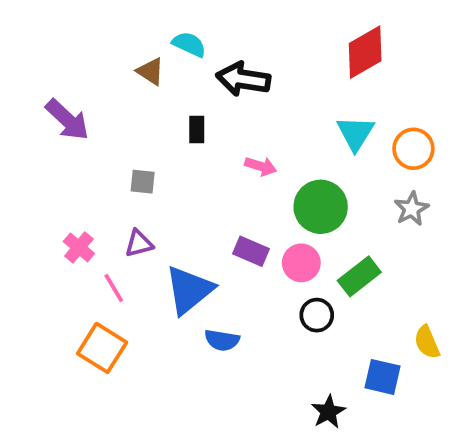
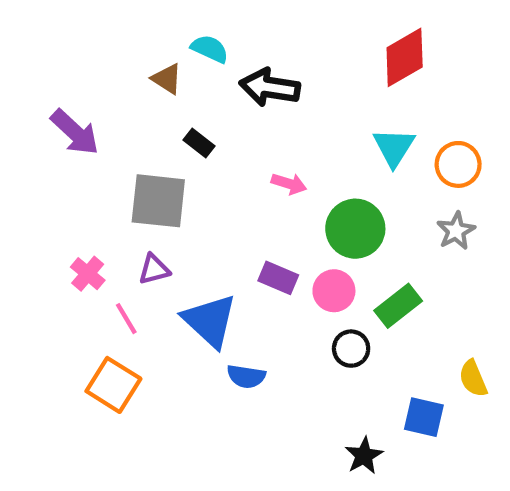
black rectangle: (197, 129) -> (199, 143), moved, turned -52
gray square: (143, 182) -> (158, 201), size x2.0
blue triangle: (189, 290) -> (210, 321), turned -38

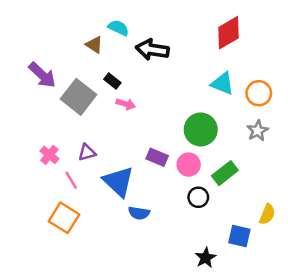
cyan triangle: (394, 147) -> (222, 83), turned -40
pink arrow: (289, 184) -> (126, 104), moved
gray square: (158, 201) -> (78, 97), moved, turned 32
yellow semicircle: (473, 379) -> (267, 214), turned -135

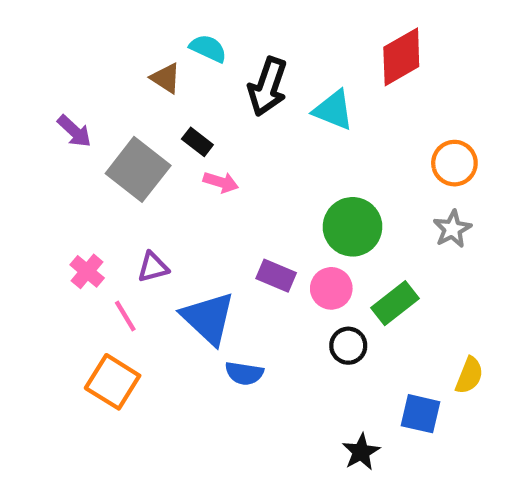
black arrow: (152, 50) -> (268, 87), turned -80
purple arrow: (42, 75) -> (74, 131), size x0.7
cyan triangle: (222, 83) -> (333, 110), moved

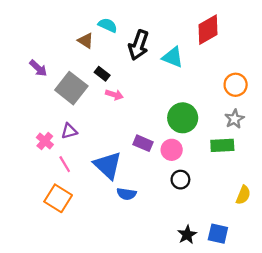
purple triangle: (153, 267) -> (69, 131), moved
green rectangle: (395, 303) -> (222, 145), moved, turned 35
blue square: (420, 414) -> (218, 234), moved

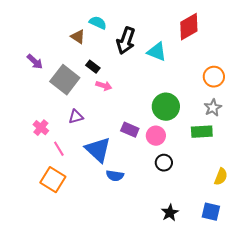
purple triangle: (69, 131) -> (76, 117), moved
blue square: (218, 234) -> (211, 212), moved

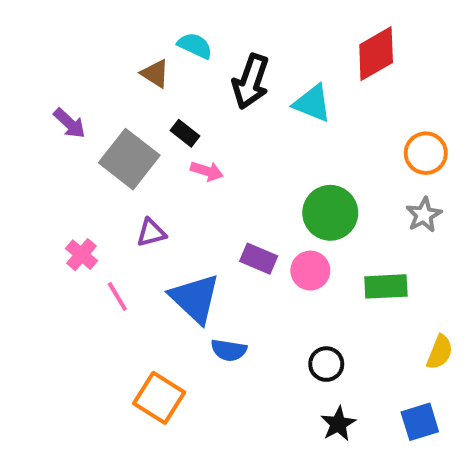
green rectangle: (202, 132) -> (386, 286), moved
black circle: (164, 163) -> (326, 364), moved
orange square: (53, 180) -> (159, 398), moved
blue square: (211, 212) -> (420, 422), turned -30

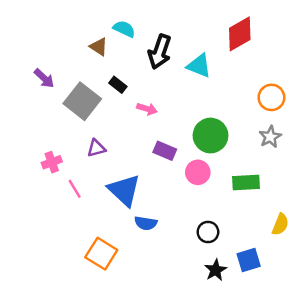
pink arrow: (207, 171) -> (147, 109), moved
pink cross: (82, 255) -> (52, 162), turned 30
purple rectangle: (259, 259) -> (165, 151), moved
blue square: (420, 422) -> (249, 260), moved

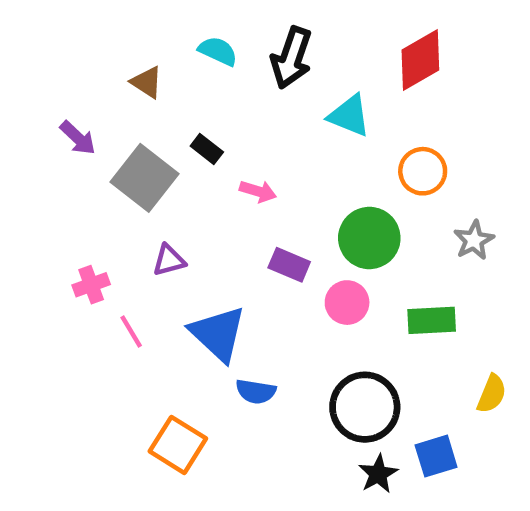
brown triangle: (99, 47) -> (147, 82), moved
black arrow: (160, 52) -> (291, 58), moved
orange circle: (271, 97) -> (423, 171), moved
black circle: (208, 232) -> (365, 407), size x1.8

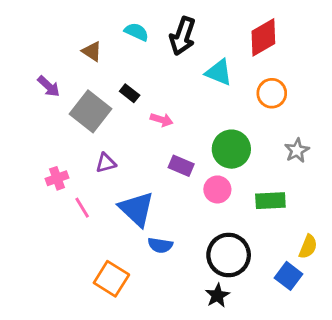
orange circle: (423, 171) -> (272, 93), moved
blue square: (436, 456) -> (289, 276), moved, turned -36
black star: (378, 474) -> (217, 295), moved

